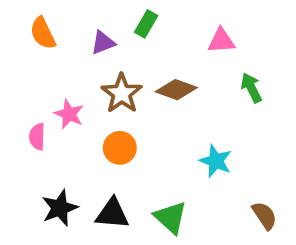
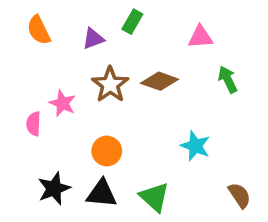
orange circle: (120, 148) -> (107, 151), moved

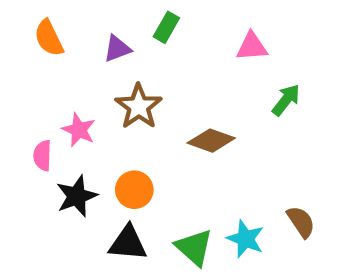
green arrow: (228, 80) -> (286, 100), turned 64
brown diamond: (160, 81) -> (211, 141), moved
cyan star: (195, 146) -> (245, 239), moved
black star: (54, 188) -> (77, 196), moved
brown semicircle: (240, 195) -> (301, 222), moved

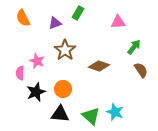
brown semicircle: (301, 222) -> (141, 70), moved

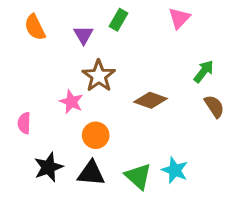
pink triangle: (118, 22) -> (179, 18), moved, turned -42
purple triangle: (55, 23) -> (83, 35), turned -40
pink star: (37, 61) -> (71, 102), moved
pink semicircle: (20, 73) -> (24, 123), moved
black star: (36, 92) -> (49, 167), moved

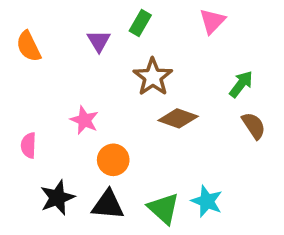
orange semicircle: (35, 27) -> (29, 46), moved
brown star: (99, 76) -> (153, 77), moved

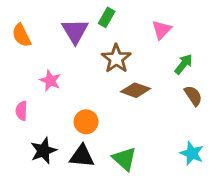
pink triangle: (212, 21) -> (162, 30), moved
purple triangle: (99, 41) -> (75, 31), size x1.5
pink star: (84, 120) -> (50, 81), moved
cyan star: (207, 201) -> (192, 153), moved

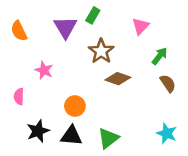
green triangle: (124, 159) -> (108, 138), turned 40

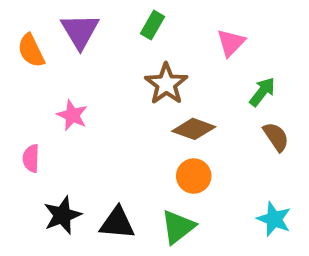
purple triangle: (65, 27) -> (80, 31), moved
orange circle: (75, 106) -> (194, 176), moved

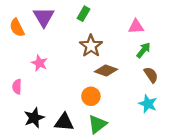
pink triangle: (231, 43) -> (136, 27), moved, turned 42
orange circle: (194, 176) -> (91, 96), moved
cyan star: (274, 219) -> (148, 104), moved

